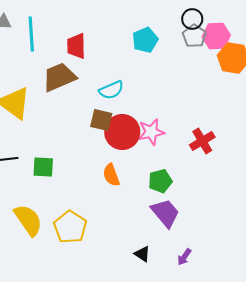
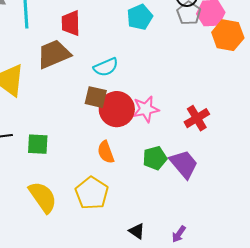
purple trapezoid: (165, 213) -> (184, 164), moved
yellow semicircle: (28, 220) -> (43, 197), moved
yellow pentagon: (70, 227) -> (92, 193), moved

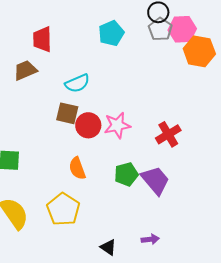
brown trapezoid: (54, 54) -> (25, 70), size x0.7
red circle: (117, 109) -> (88, 125), size x0.7
purple arrow: (179, 234) -> (150, 239), moved, turned -132

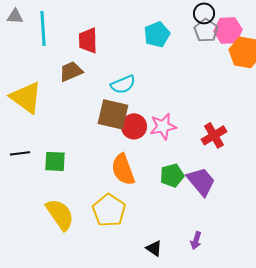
brown square: (67, 113) -> (113, 114), size x1.4
orange semicircle: (77, 168) -> (123, 169), size x1.4
purple arrow: (150, 239) -> (196, 240), turned 114

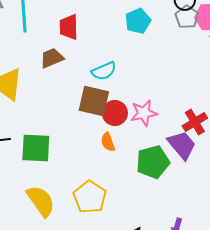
green square: (55, 161) -> (36, 148), size x1.4
orange semicircle: (123, 169) -> (108, 142), moved, size x0.6
green pentagon: (172, 175) -> (153, 162), size x1.4
purple trapezoid: (201, 181) -> (182, 145), moved

